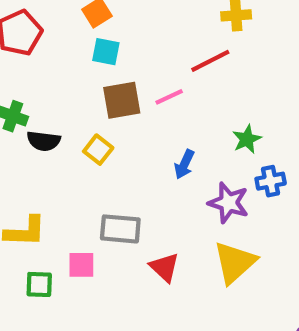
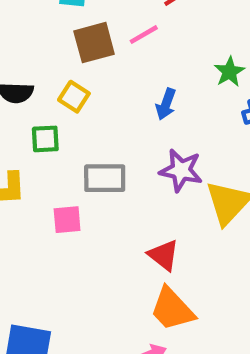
purple star: (228, 203) -> (181, 170), moved
red triangle: (165, 267) -> (164, 255), moved
green square: (39, 284) -> (45, 139), moved

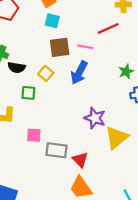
pink line: (144, 35) -> (85, 47), turned 32
blue arrow: (166, 104) -> (79, 73), moved, size x1.5
gray rectangle: (105, 178) -> (57, 150), moved

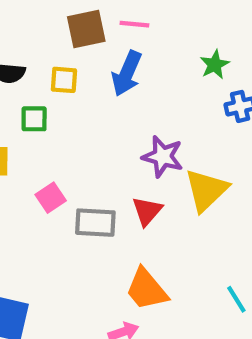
yellow square: (46, 73) -> (64, 80), turned -32
pink square: (34, 135) -> (51, 198), turned -32
red triangle: (80, 160) -> (147, 211), moved, turned 30

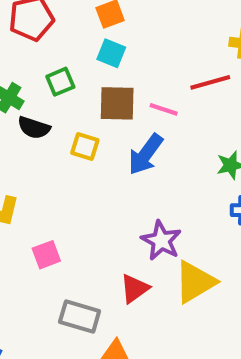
green square: (34, 119) -> (60, 82), moved, turned -36
gray rectangle: (95, 223) -> (80, 316), moved

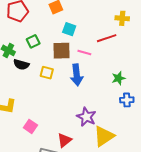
cyan square: (111, 53) -> (69, 29), moved
blue arrow: (146, 154) -> (77, 75), turned -40
pink square: (46, 255) -> (30, 126), turned -32
red triangle: (135, 289) -> (64, 140), moved

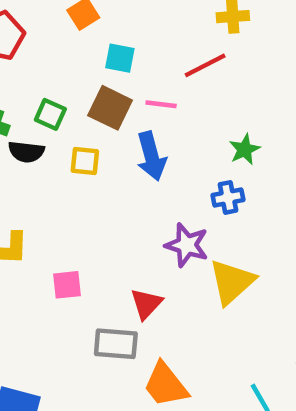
green square: (33, 41) -> (50, 114), moved, turned -32
brown square: (61, 51) -> (110, 108), turned 36
blue cross: (127, 100) -> (228, 197), moved
pink square: (30, 126) -> (67, 285), turned -32

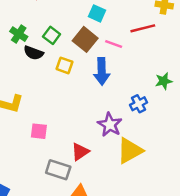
green star: (245, 149) -> (164, 81), moved
blue cross: (228, 197) -> (138, 104), turned -30

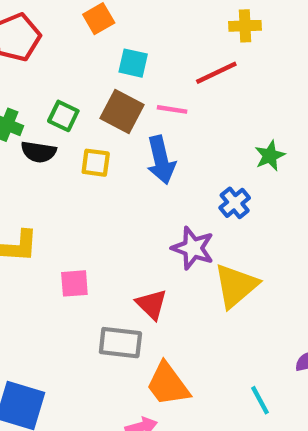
red triangle: (80, 152) -> (152, 304), turned -30

